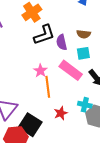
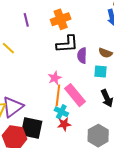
pink rectangle: (71, 70) -> (75, 95), moved
cyan cross: (85, 105) -> (61, 112), moved
black square: (30, 125) -> (32, 128), turned -35

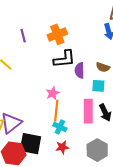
pink rectangle: (75, 95) -> (88, 111), moved, turned 40
red star: (64, 124) -> (62, 147), moved

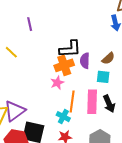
orange cross: (57, 34) -> (64, 65), moved
brown semicircle: (103, 67) -> (108, 58), turned -64
orange line: (56, 111) -> (72, 102), moved

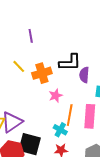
yellow line: (11, 52) -> (19, 66), moved
orange cross: (64, 65) -> (42, 73), moved

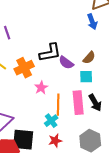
purple semicircle: (84, 75) -> (66, 63), turned -49
cyan cross: (60, 130) -> (51, 121), turned 32

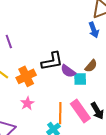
cyan square: (86, 77) -> (80, 79), moved
pink star: (41, 88) -> (27, 103), moved
pink rectangle: (78, 103) -> (80, 111), turned -30

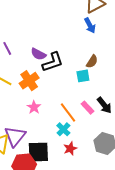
purple semicircle: (68, 71) -> (38, 54), moved
pink rectangle: (80, 111) -> (88, 108), size x0.6
orange line: (60, 113) -> (68, 112), turned -30

